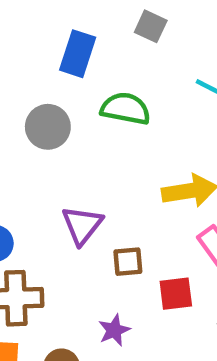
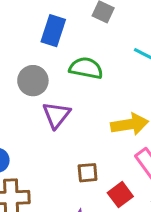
purple triangle: (82, 225) -> (56, 115), moved
red square: (176, 294) -> (120, 195), turned -30

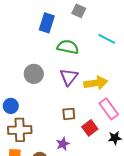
gray circle: (33, 81) -> (34, 74), moved
purple triangle: (56, 115) -> (69, 77), moved

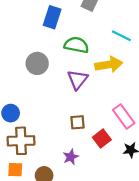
gray circle: (34, 74) -> (37, 63), moved
yellow arrow: (96, 83) -> (109, 65), moved

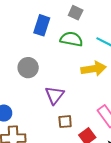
green semicircle: (76, 45) -> (71, 39), moved
purple triangle: (78, 80) -> (54, 95), moved

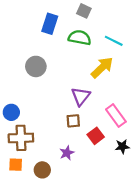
yellow arrow: (94, 69) -> (102, 68), turned -35
purple triangle: (54, 95) -> (81, 96), moved

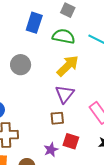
yellow arrow: (102, 68) -> (68, 66), moved
red square: (96, 136) -> (71, 141), moved, turned -35

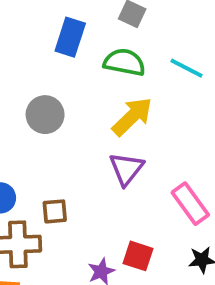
brown square: (57, 118) -> (55, 211), moved

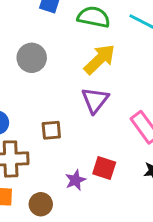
brown square: (55, 211) -> (51, 130), moved

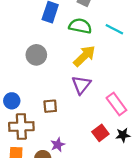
red square: (104, 168) -> (100, 133), moved, turned 35
purple star: (75, 180) -> (58, 145), moved

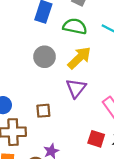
gray circle: (36, 55) -> (45, 57), moved
red square: (100, 133) -> (96, 139), turned -35

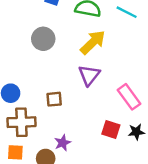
gray circle: (45, 57) -> (43, 39), moved

